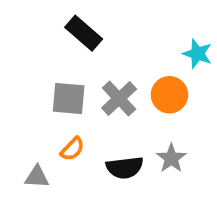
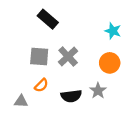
orange circle: (169, 95) -> (110, 63), moved

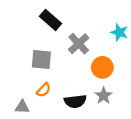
gray cross: (68, 56) -> (79, 44), moved
orange circle: (110, 63) -> (102, 67), moved

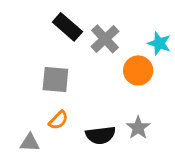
gray cross: (79, 44) -> (105, 39), moved
orange circle: (102, 67) -> (138, 70), moved

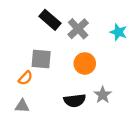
orange circle: (138, 70) -> (85, 63), moved
orange semicircle: (58, 120) -> (25, 78), moved

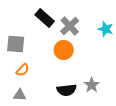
gray square: (41, 59) -> (16, 44), moved
orange circle: (85, 63) -> (64, 50), moved

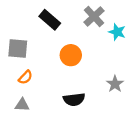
gray cross: (70, 26) -> (94, 16), moved
gray star: (92, 85) -> (115, 84), moved

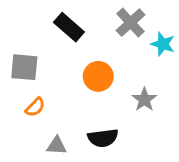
gray star: (115, 84) -> (144, 99), moved
gray triangle: (22, 105) -> (57, 146), moved

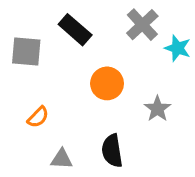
gray square: (24, 67) -> (26, 52), moved
black semicircle: (103, 138) -> (112, 151), turned 88

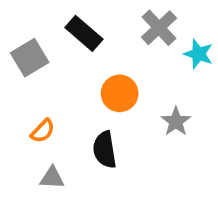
gray square: (26, 52) -> (30, 58), turned -36
black semicircle: (112, 151) -> (105, 150), moved
gray triangle: (62, 159) -> (52, 178), moved

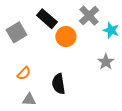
orange circle: (120, 93) -> (66, 37), moved
gray star: (176, 122) -> (106, 62), moved

